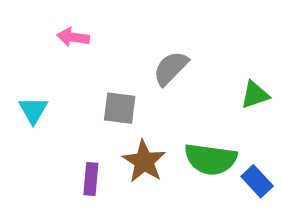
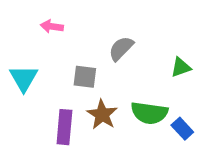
cyan triangle: (33, 110) -> (24, 78), size x1.4
purple rectangle: (91, 179) -> (64, 127), size x1.5

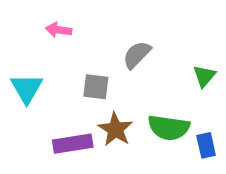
green triangle: (181, 67) -> (204, 76), turned -30
purple rectangle: (64, 127) -> (73, 144), turned 76
blue rectangle: (182, 129) -> (206, 145), turned 30

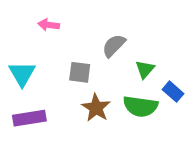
green triangle: (204, 76) -> (145, 69), moved
purple rectangle: (73, 144) -> (29, 118), moved
blue rectangle: (206, 145) -> (173, 92), moved, turned -36

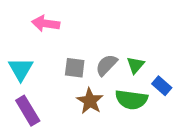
pink arrow: (49, 25) -> (46, 24), size x1.4
gray semicircle: (114, 46) -> (106, 65), moved
purple rectangle: (29, 118) -> (28, 111), turned 68

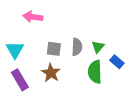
gray semicircle: (106, 65) -> (77, 47), turned 138
green semicircle: (131, 100) -> (95, 72), turned 80
brown star: (90, 101) -> (51, 73), moved

